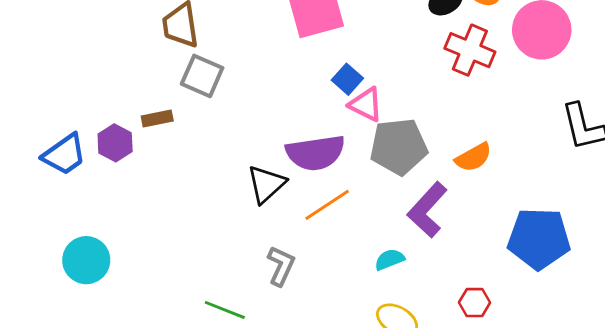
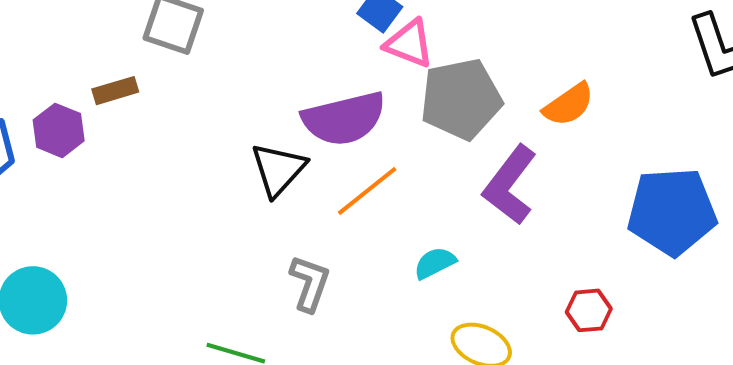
cyan semicircle: (390, 259) -> (435, 263), moved

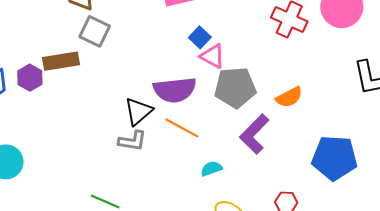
brown rectangle: (115, 91) -> (61, 61), size x1.6
orange line: (367, 191) -> (182, 128), turned 60
gray L-shape: (310, 283) -> (132, 141), moved, turned 72

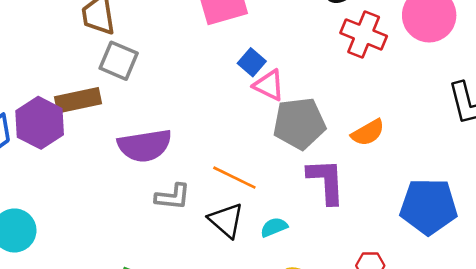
purple hexagon: (30, 78) -> (40, 123), size x1.5
purple semicircle: (175, 90) -> (145, 146), moved
black triangle: (138, 111) -> (226, 220), moved, turned -36
purple L-shape: (254, 134) -> (326, 181), turned 135

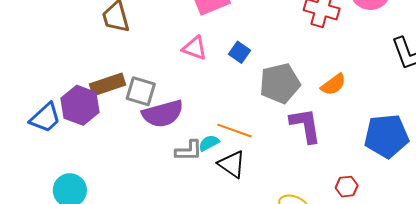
gray square: (119, 61) -> (141, 91), moved
blue square: (252, 62) -> (239, 52), moved
pink triangle: (269, 85) -> (195, 48), moved
cyan semicircle: (274, 227) -> (209, 143), moved

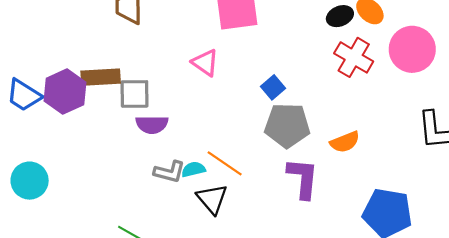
blue square: (239, 52) -> (273, 87), moved
gray square: (141, 91) -> (135, 94), turned -32
purple semicircle: (163, 114) -> (152, 124), size x0.7
blue trapezoid: (45, 118) -> (24, 95), turned 60

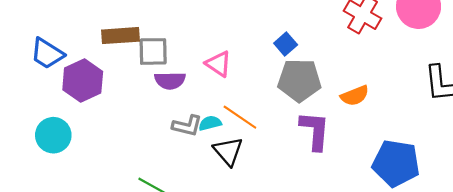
pink triangle: (205, 63) -> (218, 64), moved
purple hexagon: (65, 92) -> (83, 81), moved

